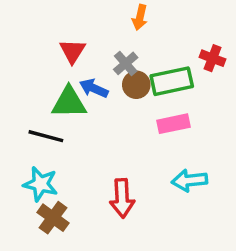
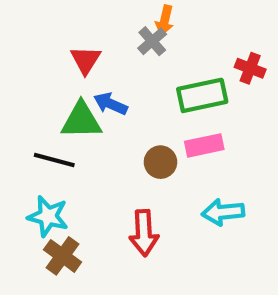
gray cross: (126, 63) -> (152, 41), moved
brown circle: (136, 85) -> (160, 162), moved

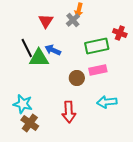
red triangle: (85, 60) -> (46, 21), moved
black line: (54, 160) -> (27, 48), moved, turned 48

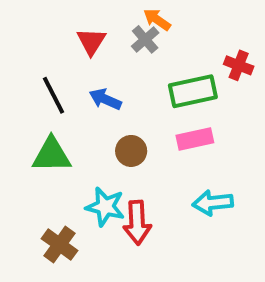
orange arrow: (79, 10) -> (157, 20), turned 112
green triangle: (39, 58) -> (51, 155), moved
brown circle: (77, 78) -> (131, 151), moved
cyan star: (23, 104) -> (105, 207), moved

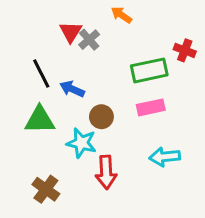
gray cross: (145, 39) -> (89, 40), moved
blue arrow: (105, 99) -> (72, 89), moved
cyan star: (105, 207) -> (81, 143), moved

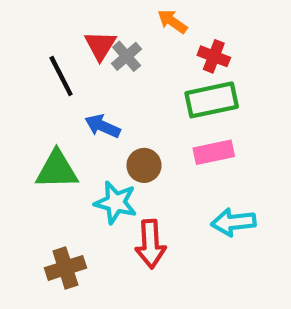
red cross: (185, 50) -> (214, 56), moved
black line: (41, 74) -> (61, 76), moved
brown cross: (46, 189) -> (65, 268), turned 36

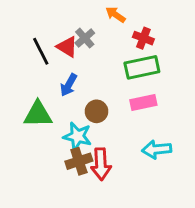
red triangle: (100, 45) -> (67, 47), moved, turned -30
blue arrow: (103, 126) -> (69, 85), turned -85
brown cross: (65, 268) -> (79, 161), moved

